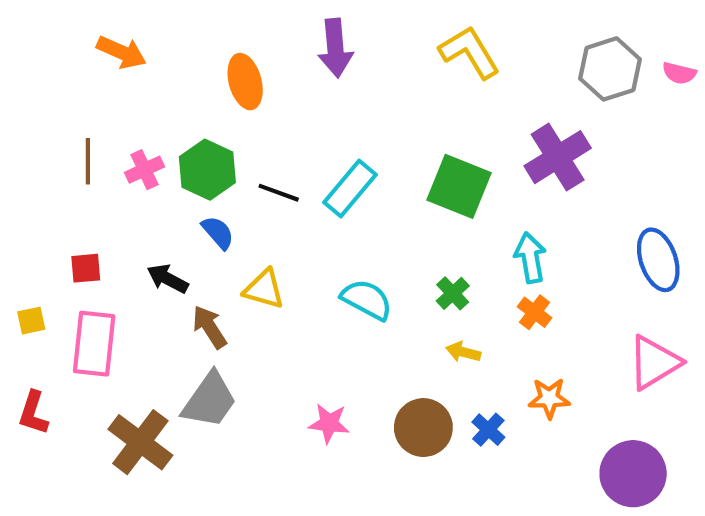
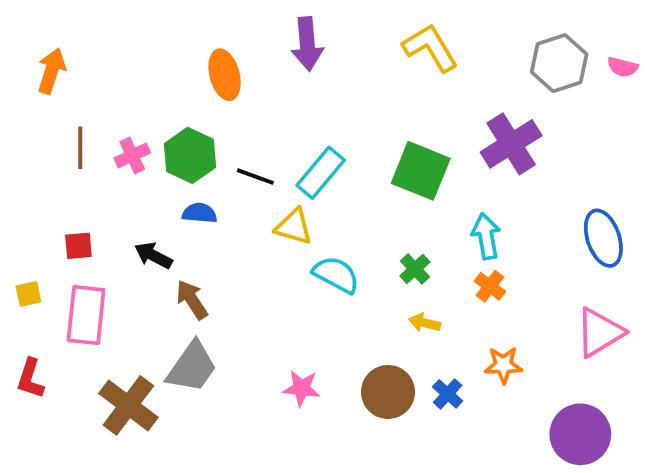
orange arrow: (121, 52) -> (51, 71), moved, turned -96
blue semicircle: (218, 233) -> (200, 213), turned -44
yellow triangle: (264, 289) -> (294, 227), moved

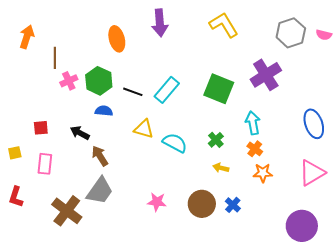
brown line: (80, 148) -> (55, 58), moved
yellow triangle: (294, 227) -> (144, 129), moved
pink rectangle: (86, 315) -> (45, 164), size x0.7
orange star: (503, 365) -> (263, 173), moved

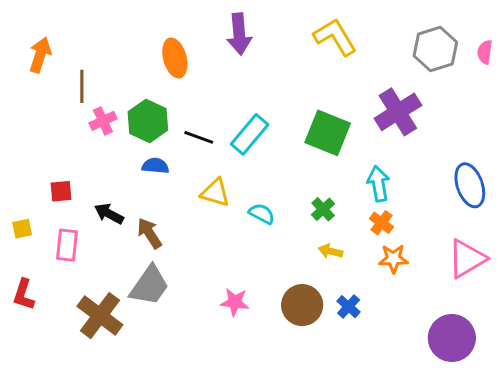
pink semicircle: (324, 35) -> (485, 52), turned 84
black arrow: (80, 133) -> (109, 214), moved
cyan semicircle: (175, 143) -> (262, 214), size x0.7

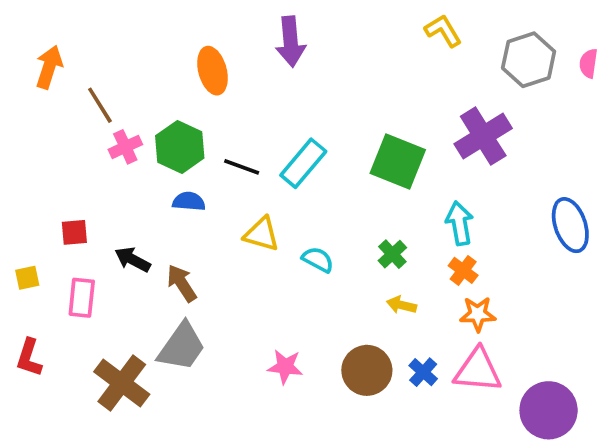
yellow L-shape: (335, 37) -> (443, 31), moved, size x0.7
brown line: (82, 86) -> (100, 105), turned -32
pink triangle: (467, 259) -> (478, 370), moved, turned 36

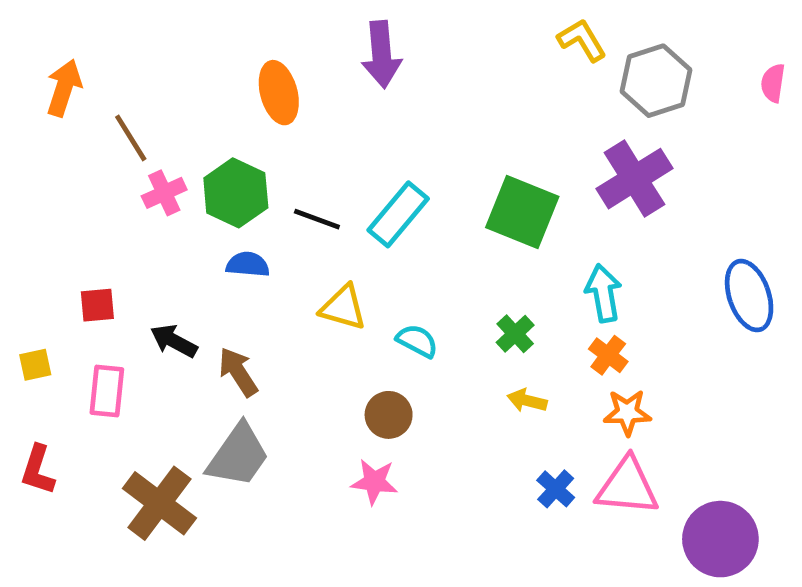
gray hexagon: (529, 60) -> (656, 81), moved
brown circle: (367, 370) -> (389, 415), moved, size x0.7

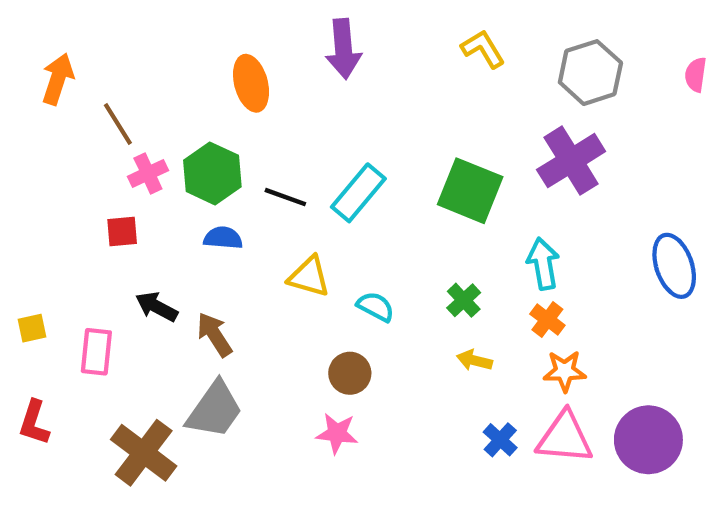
yellow L-shape: (582, 40) -> (483, 49), moved
red square: (97, 305) -> (122, 231), moved
purple circle: (720, 539) -> (648, 440), moved

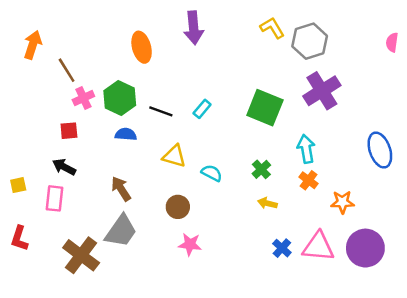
gray hexagon: (590, 73) -> (310, 41), moved
cyan rectangle: (358, 193) -> (202, 109), size x0.6
black arrow: (157, 307) -> (64, 167), moved
orange star: (565, 371) -> (342, 202), moved
brown circle: (350, 373) -> (178, 207), moved

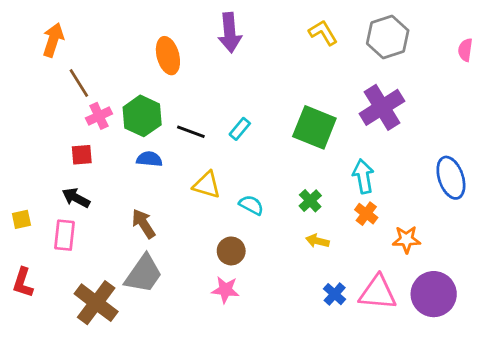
gray hexagon: (310, 41) -> (388, 37), moved
orange arrow: (33, 45) -> (53, 40), moved
brown circle: (178, 207) -> (231, 251), moved

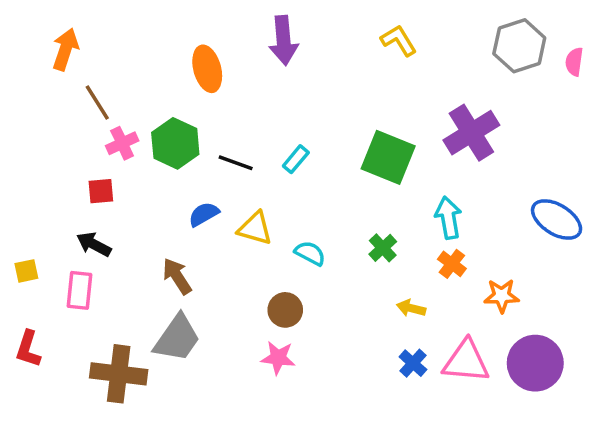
gray hexagon: (388, 37) -> (519, 46), moved
blue semicircle: (149, 159) -> (204, 214), moved, turned -35
blue ellipse: (451, 178) -> (557, 220), turned -39
yellow arrow: (317, 241) -> (411, 308), moved
brown cross: (96, 303) -> (119, 374), turned -30

